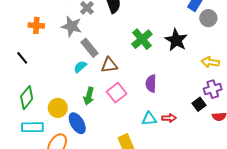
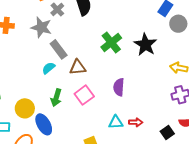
black square: (199, 104) -> (167, 132), moved

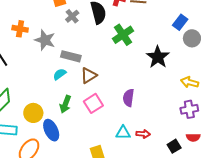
gray star: (41, 27) -> (45, 40), moved
green cross: (111, 42) -> (123, 35), moved
gray rectangle: (59, 49) -> (71, 56), turned -42
brown triangle: (78, 67) -> (89, 75), turned -30

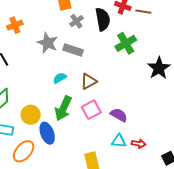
orange cross: (20, 29) -> (15, 25), moved, turned -35
gray rectangle: (71, 56) -> (73, 50), moved
purple semicircle: (128, 98) -> (119, 115), moved, turned 108
green arrow: (65, 104) -> (63, 108), size x1.4

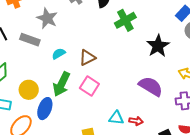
gray rectangle: (73, 50) -> (30, 40), moved
pink square: (91, 110) -> (89, 86), turned -30
purple semicircle: (119, 115) -> (151, 86), moved, size x1.4
blue ellipse: (47, 133) -> (45, 109), turned 40

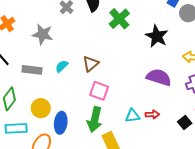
gray rectangle: (30, 40) -> (32, 70), moved
green arrow: (61, 84) -> (95, 120), moved

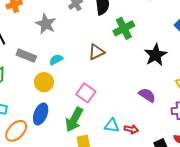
brown triangle: (91, 64) -> (96, 52), moved
purple semicircle: (159, 77) -> (147, 95), size x0.7
yellow circle: (41, 108) -> (44, 82), moved

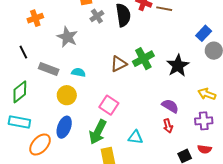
green cross: (124, 28) -> (143, 59), moved
cyan semicircle: (56, 60) -> (78, 72), turned 40
red arrow: (131, 129) -> (168, 126), moved, turned 64

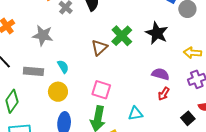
cyan semicircle: (78, 72) -> (63, 67), turned 64
red arrow: (168, 126) -> (164, 94), turned 64

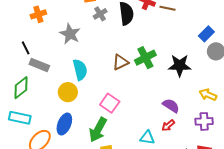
black star: (157, 33) -> (180, 65), turned 30
cyan semicircle: (63, 67) -> (80, 70), size x1.5
gray rectangle: (33, 71) -> (39, 65), moved
cyan triangle: (135, 114) -> (147, 138), moved

